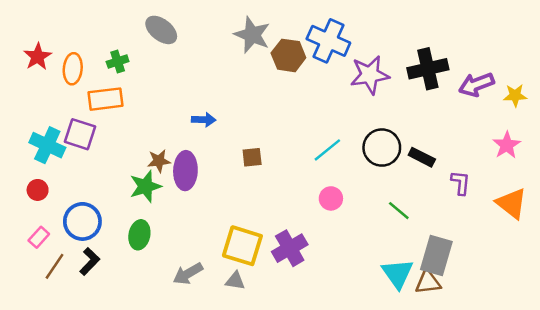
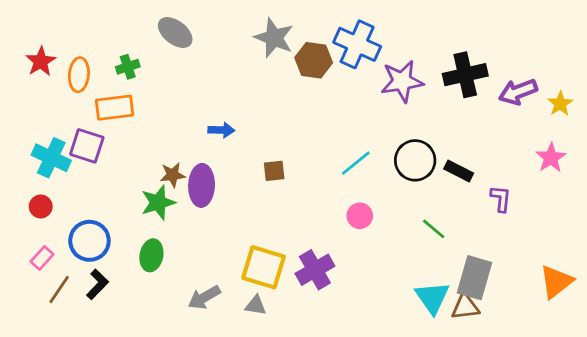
yellow star: (515, 95) -> (560, 104), turned -30
orange triangle: (512, 203) -> (556, 282), moved, turned 44

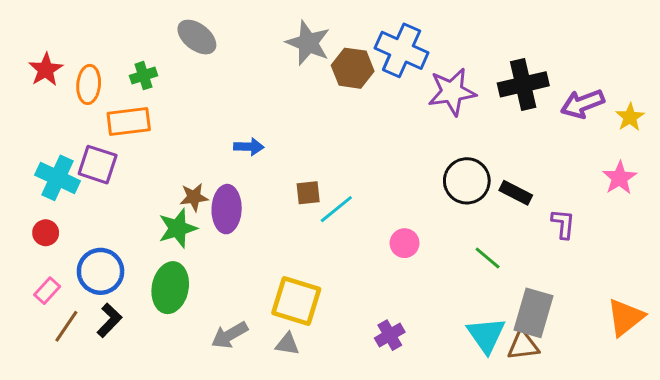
cyan line: (356, 163) -> (336, 209), moved
green ellipse: (151, 255) -> (170, 288), size x1.4
purple cross: (315, 270) -> (390, 335), moved, size x0.7

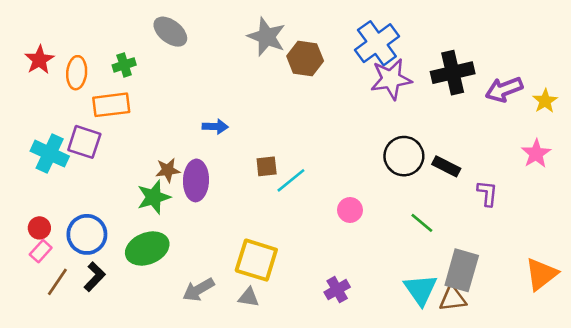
blue cross: (402, 50) -> (377, 43), moved, turned 30
red circle: (46, 233) -> (39, 228), moved
green ellipse: (170, 288) -> (147, 248), turned 57

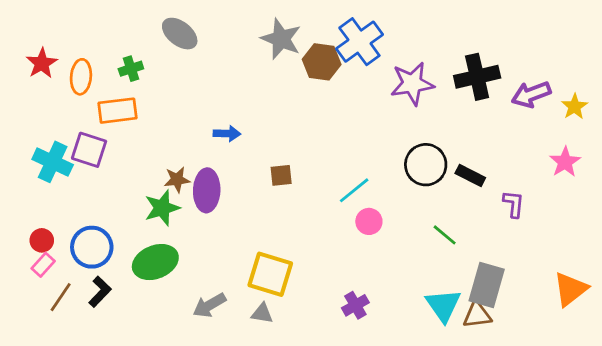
blue cross: (377, 43) -> (359, 42), moved
cyan line: (291, 180) -> (354, 190), moved

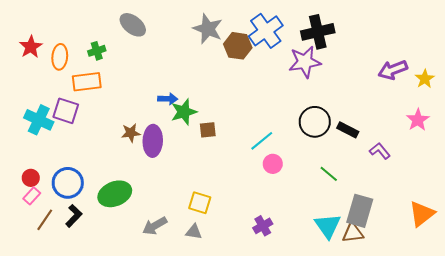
black cross: (477, 77) -> (318, 32), moved
purple L-shape: (514, 204) -> (380, 151), turned -45
green star: (162, 208) -> (184, 112), moved
yellow square: (270, 274) -> (200, 203), size x0.7

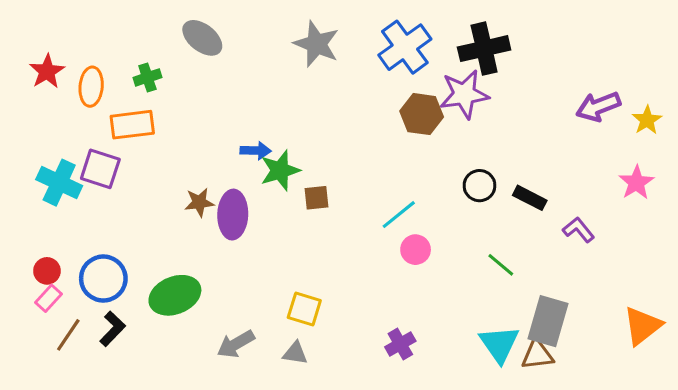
brown hexagon: (238, 46) -> (422, 114), moved
black circle: (315, 122) -> (479, 186), size x0.7

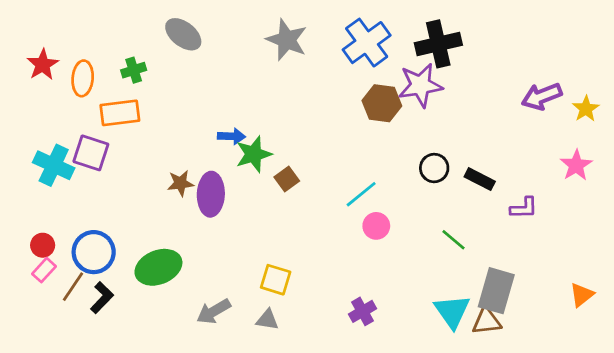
brown square: (317, 198) -> (287, 179), turned -30
purple L-shape: (578, 230) -> (524, 208), turned 128
orange triangle: (642, 326) -> (582, 295), size x0.7
brown line: (68, 335) -> (73, 287), moved

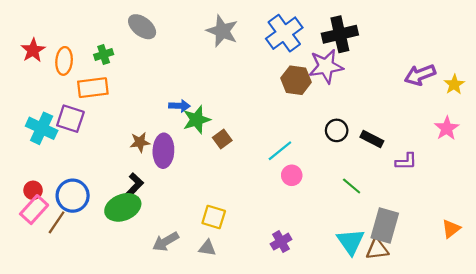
pink rectangle: (44, 270) -> (34, 210), size x1.5
black L-shape: (102, 298) -> (135, 185), moved

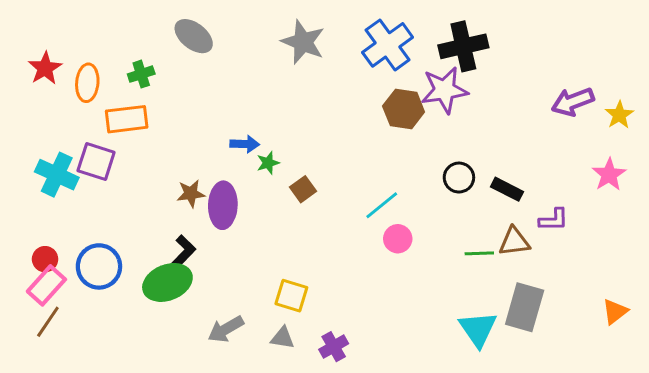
green star: (197, 120) -> (268, 163), size x0.6
green line: (352, 186) -> (479, 253), turned -42
brown line: (57, 222) -> (48, 322), moved
purple cross: (281, 242) -> (334, 347), moved
brown triangle: (377, 249) -> (514, 242), moved

